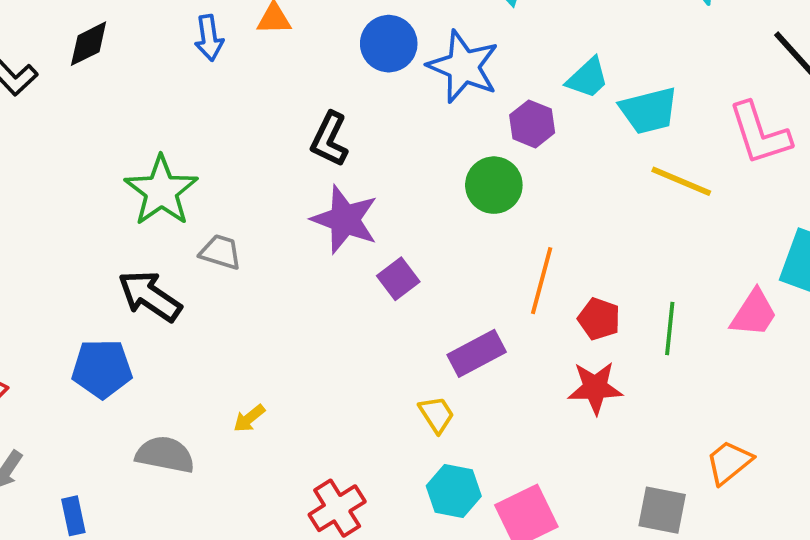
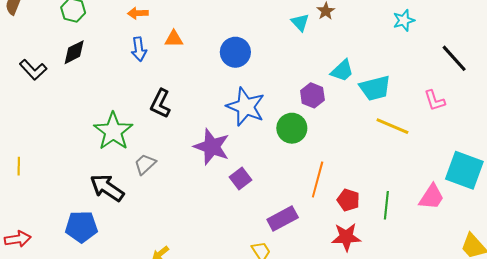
blue star: (463, 67) -> (246, 107), moved
pink L-shape: (760, 133) -> (435, 100), size x0.6
black L-shape: (329, 139) -> (160, 104), moved
gray trapezoid: (220, 252) -> (145, 164), turned -60

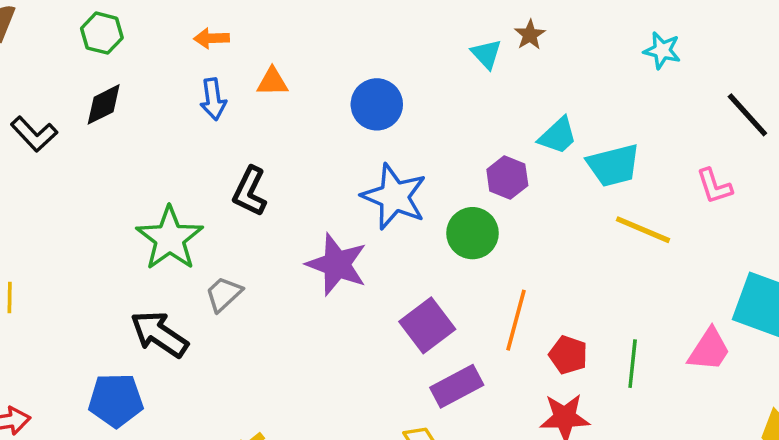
cyan star: (404, 20) -> (662, 50), turned 30
purple square: (241, 178) -> (427, 325), moved, size x1.4

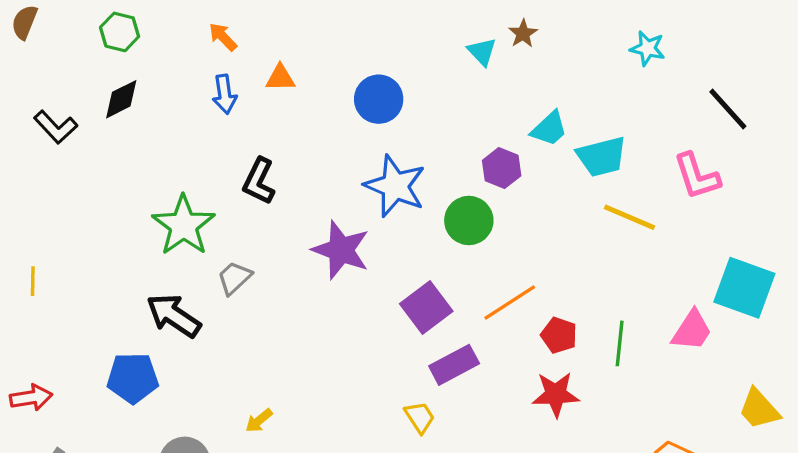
orange arrow: (211, 38) -> (223, 37), turned 48
pink L-shape: (714, 186) -> (697, 176), size x1.4
orange line: (516, 320) -> (510, 302), turned 42

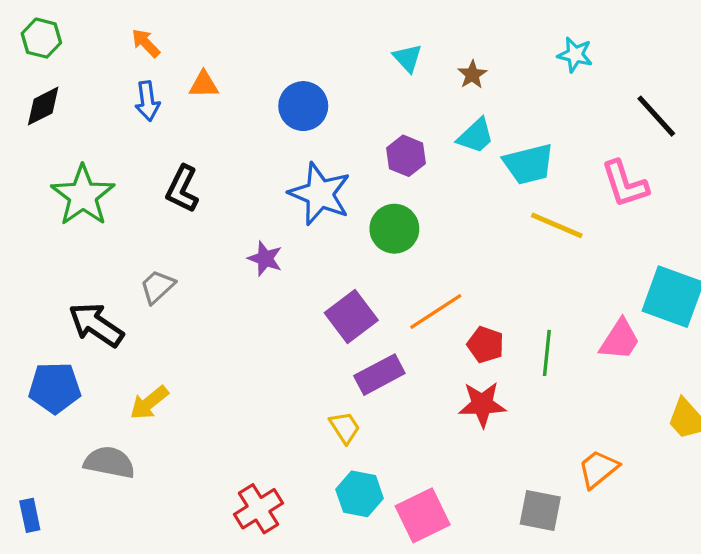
brown star: (523, 34) -> (472, 75), moved
purple hexagon: (502, 168) -> (406, 156), moved
green star: (184, 225) -> (83, 196), moved
purple star: (341, 250) -> (265, 259), size x0.6
yellow arrow: (259, 421) -> (149, 403), moved, size x1.4

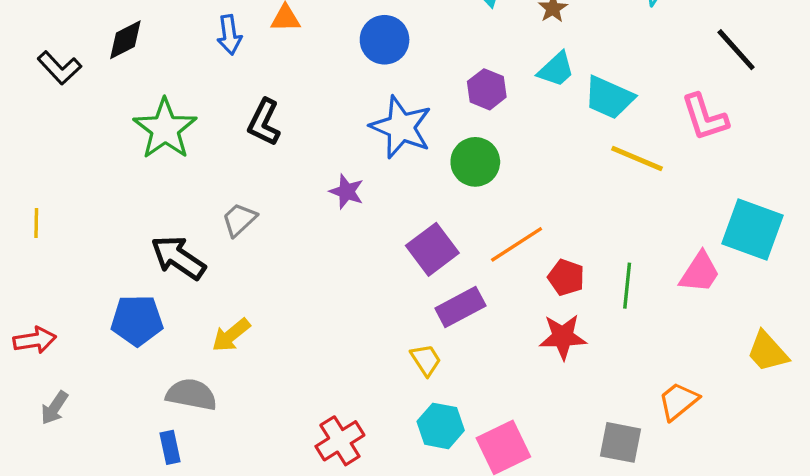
cyan trapezoid: (529, 164) -> (609, 98), turned 38
blue rectangle: (30, 515) -> (170, 447), moved

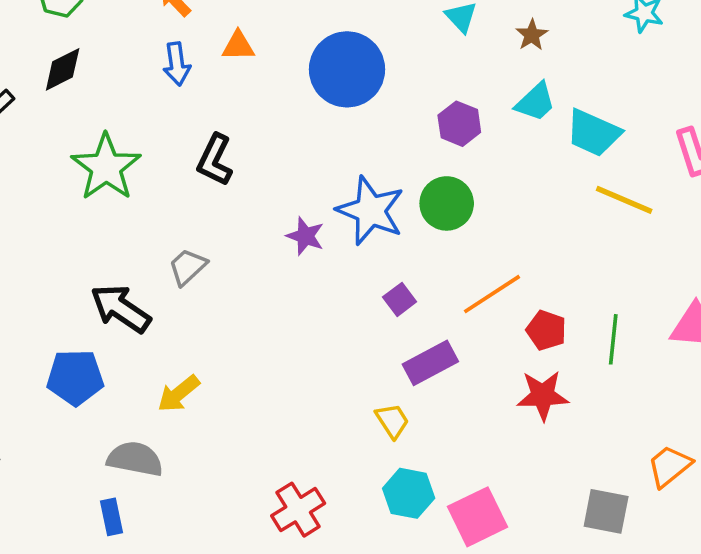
blue circle: (385, 40) -> (347, 69), size x1.4
blue star: (401, 127) -> (371, 211), moved
purple square: (432, 249) -> (400, 299), size x0.6

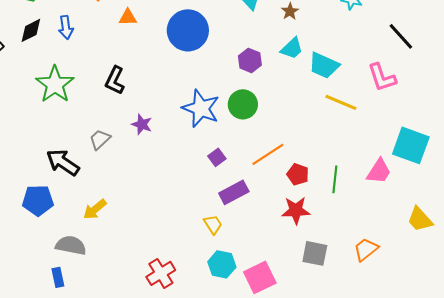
blue arrow: (177, 64) -> (66, 27), moved
purple star: (305, 236) -> (142, 124), moved
gray square: (606, 511) -> (315, 253), moved

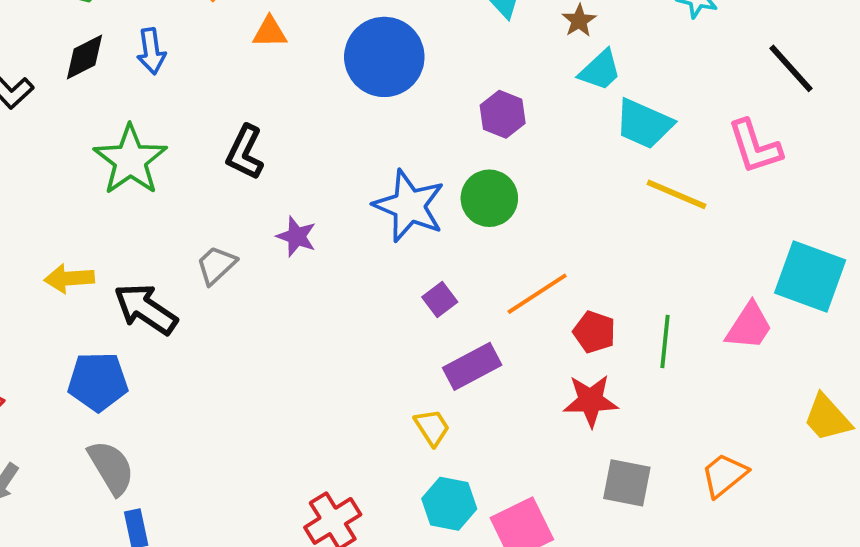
cyan trapezoid: (292, 48) -> (600, 70), moved
yellow arrow: (95, 209) -> (69, 278), moved, turned 35
gray semicircle: (71, 245) -> (111, 467), moved, turned 48

